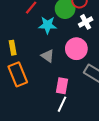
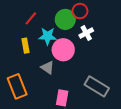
yellow rectangle: (13, 48) -> (26, 46), moved
pink circle: (76, 49) -> (63, 50), moved

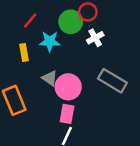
pink circle: (63, 50) -> (68, 87), moved
gray rectangle: (97, 86) -> (112, 81), moved

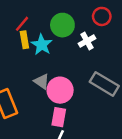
red circle: (88, 12) -> (102, 16), moved
cyan star: (50, 41) -> (42, 45), turned 30
yellow rectangle: (24, 52) -> (24, 40), moved

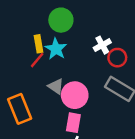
red circle: (102, 16) -> (117, 58), moved
red line: (22, 24) -> (37, 60), moved
green circle: (62, 25) -> (61, 20), moved

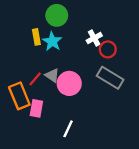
red line: (37, 60) -> (35, 79), moved
pink rectangle: (73, 123) -> (36, 108), moved

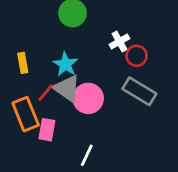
yellow rectangle: (36, 37) -> (23, 63), moved
cyan star: (52, 41) -> (65, 64), moved
gray triangle: (52, 75) -> (67, 88), size x1.5

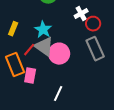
yellow rectangle: (23, 63) -> (13, 29), turned 32
gray rectangle: (139, 91) -> (95, 49), turned 35

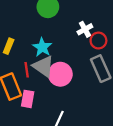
red line: (29, 50) -> (27, 70), turned -48

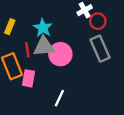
gray triangle: (43, 66) -> (44, 46), turned -40

